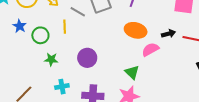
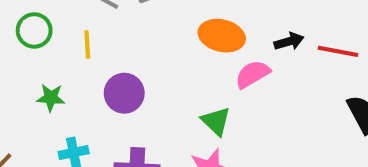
yellow line: (65, 27) -> (87, 44), moved
green circle: (40, 35) -> (34, 30), moved

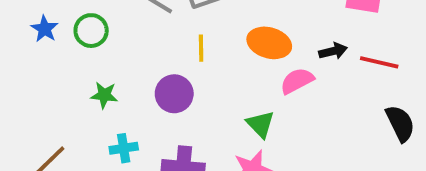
yellow line: (87, 44) -> (201, 48), moved

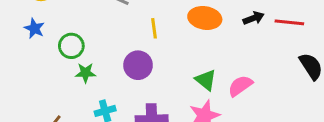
green circle: (91, 31) -> (71, 46), moved
pink semicircle: (297, 81) -> (240, 86), moved

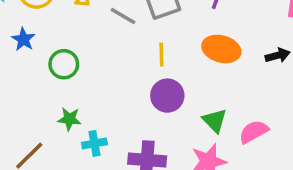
purple circle: (138, 65) -> (167, 96), moved
green star: (86, 73) -> (69, 119), moved

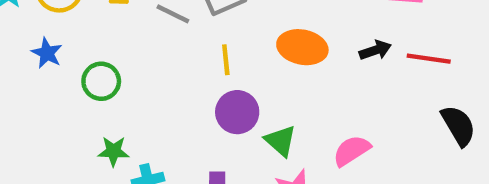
green triangle: (215, 121) -> (281, 141), moved

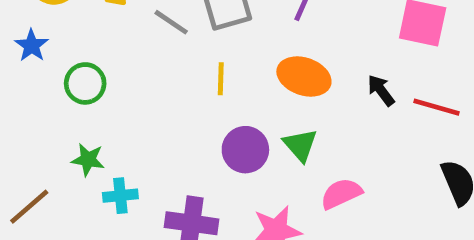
black arrow: (375, 50) -> (381, 90), turned -116
purple circle: (237, 112) -> (245, 150), moved
green triangle: (281, 141) -> (300, 145), moved

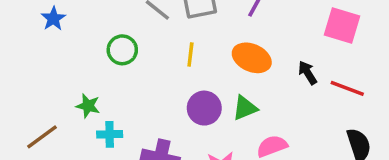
green circle: (85, 83) -> (122, 50), moved
green triangle: (300, 145) -> (245, 108), turned 44

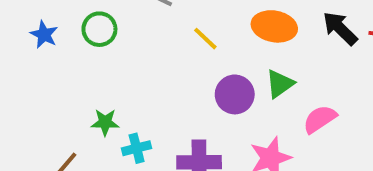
green circle: (122, 50) -> (99, 29), moved
yellow line: (190, 54) -> (205, 39), turned -40
black arrow: (308, 73) -> (340, 28), size x1.4

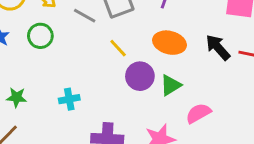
purple circle: (235, 94) -> (140, 76), moved
green star: (105, 122) -> (16, 97), moved
cyan cross: (137, 148) -> (69, 99), moved

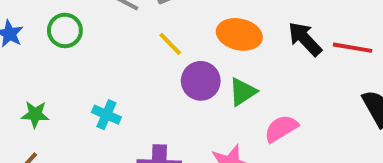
cyan cross: (69, 99) -> (106, 115), turned 36

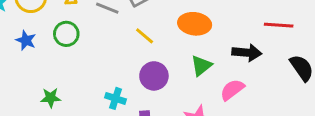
black arrow: (305, 39) -> (247, 53), moved, turned 144
purple circle: (201, 81) -> (154, 76), moved
cyan cross: (106, 115) -> (116, 98), moved

